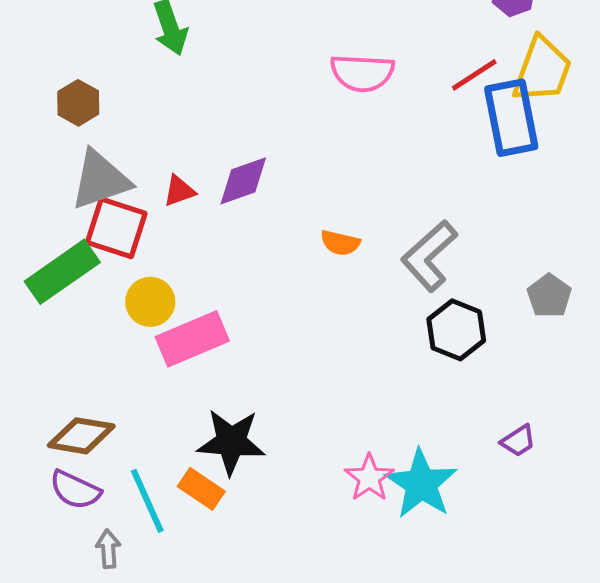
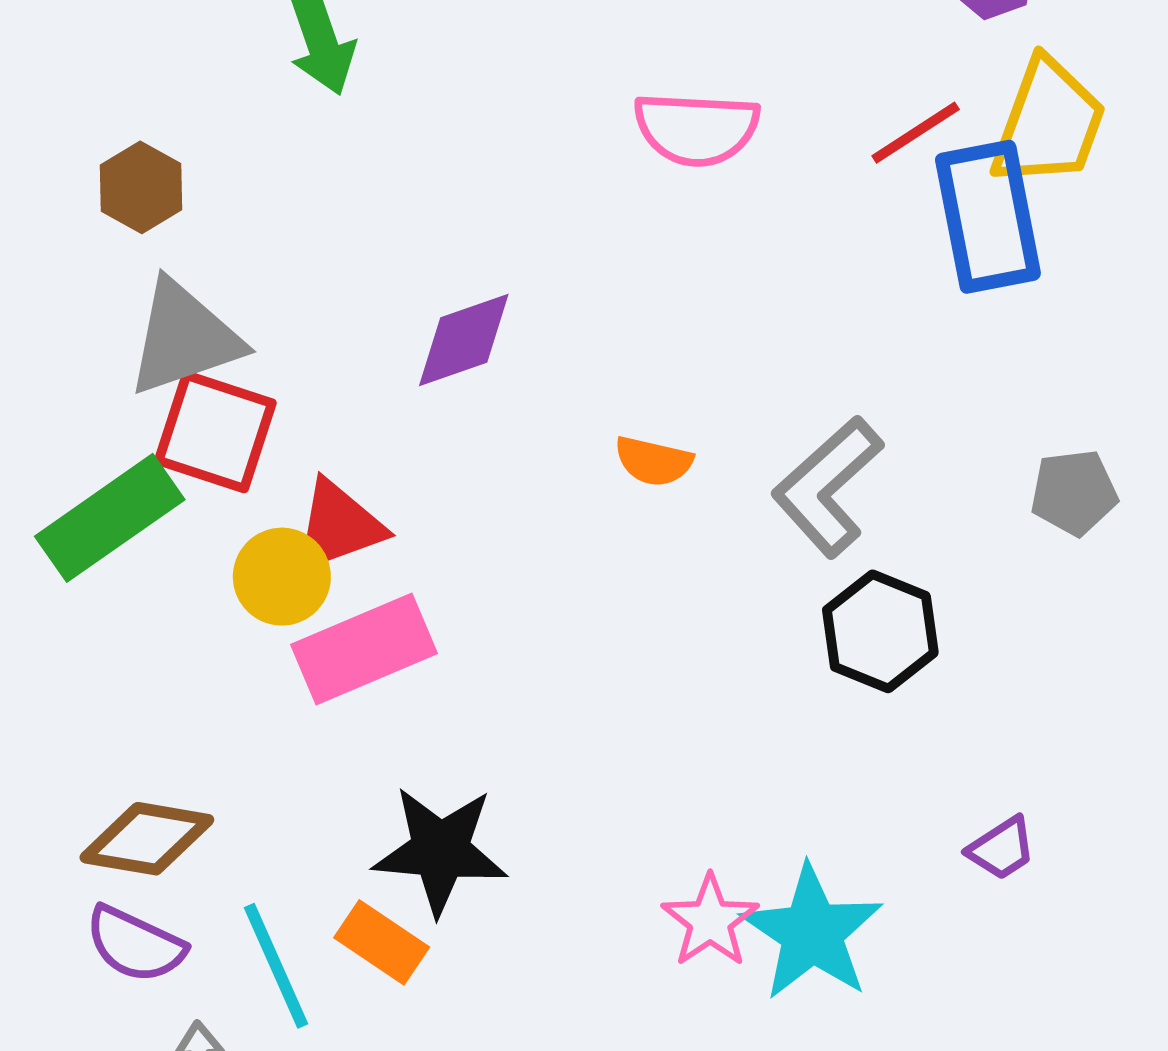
red triangle: (179, 191) -> (339, 526), moved, size x1.5
gray pentagon: (549, 296) -> (1074, 493), moved, turned 30

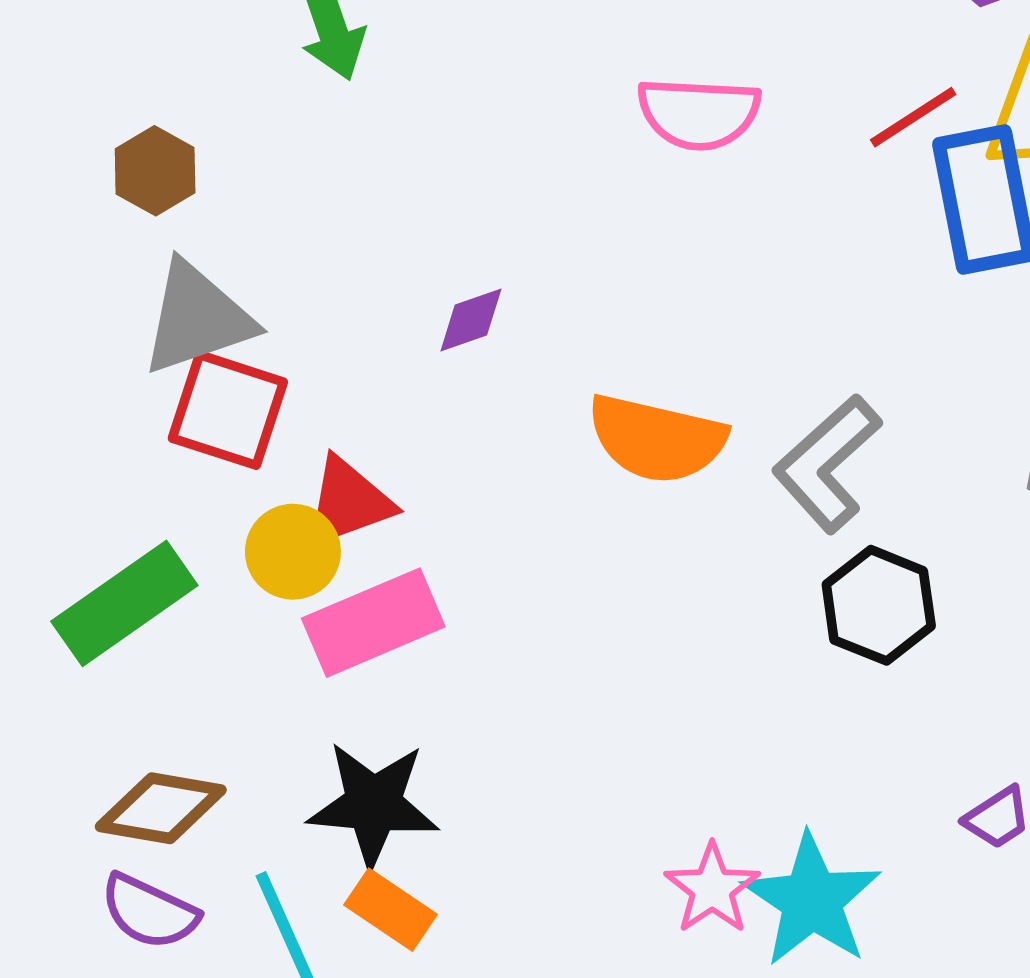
purple diamond: (464, 340) -> (471, 320), size x0.7
orange semicircle: (653, 461) -> (657, 439), size x1.8
green rectangle: (110, 518) -> (124, 603), moved
black star: (440, 850) -> (373, 804), moved

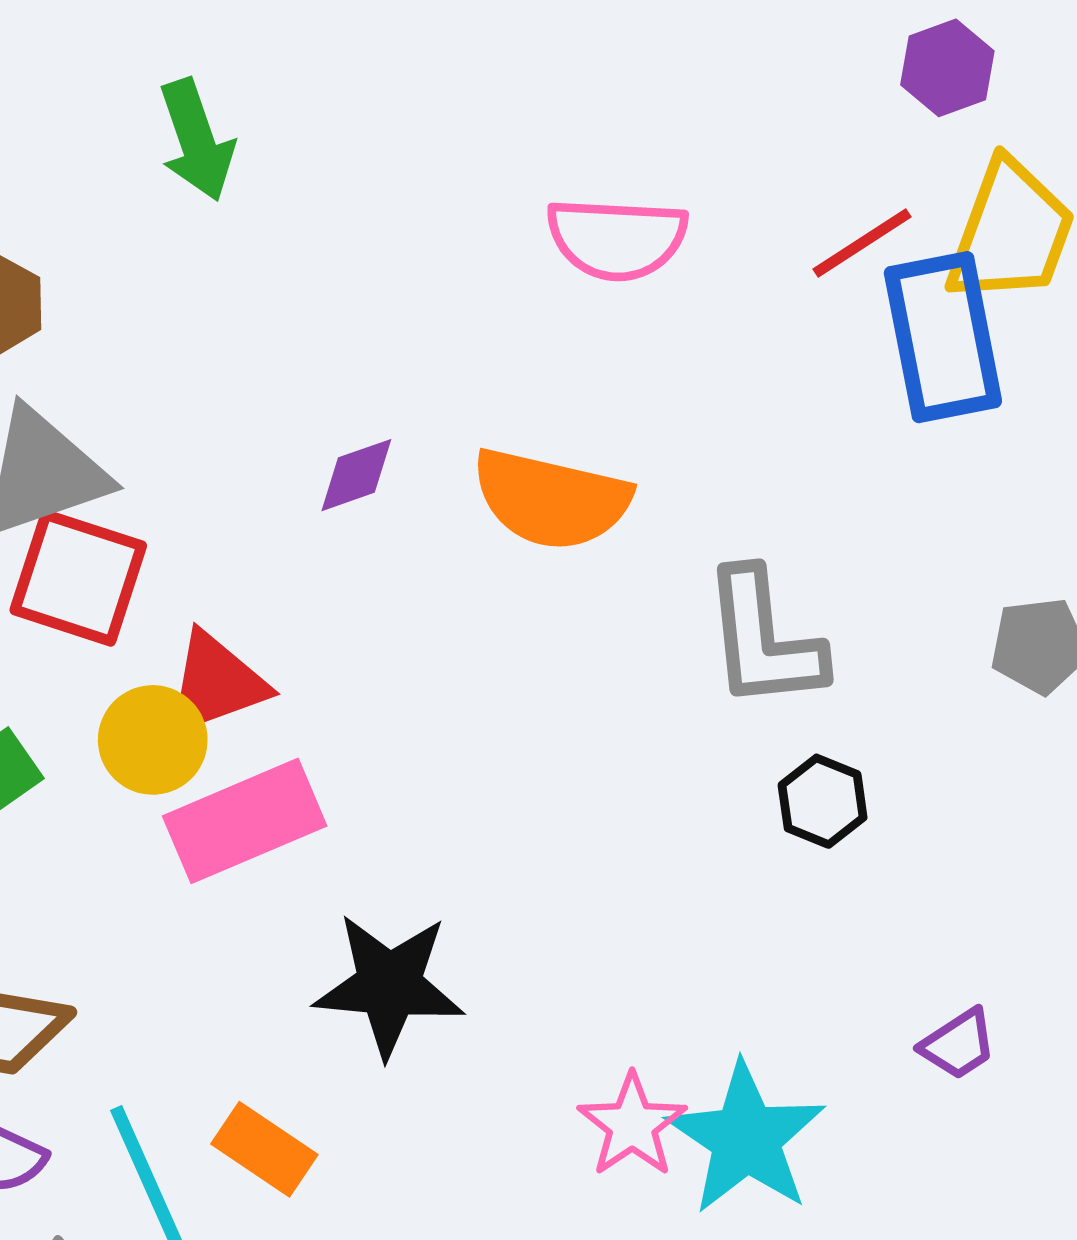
orange semicircle: (657, 439) -> (551, 499), moved
gray L-shape: (827, 464) -> (763, 639), turned -54
black hexagon: (879, 605) -> (823, 801), size x0.7
black star: (373, 804) -> (389, 985), moved

